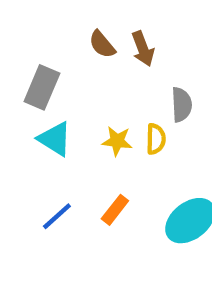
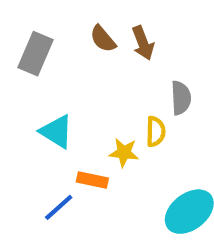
gray rectangle: (42, 87) -> (35, 54), moved
yellow star: (117, 141) -> (124, 153), moved
orange rectangle: (115, 210) -> (92, 180), moved, turned 64

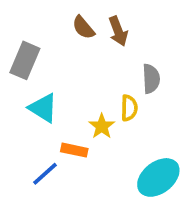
gray rectangle: (35, 54) -> (25, 60), moved
yellow star: (124, 153) -> (102, 126), turned 30

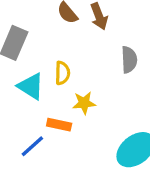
yellow semicircle: (129, 108) -> (62, 73), moved
yellow star: (102, 126) -> (84, 103), turned 30

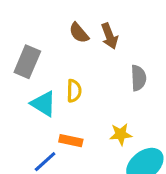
yellow star: (84, 103) -> (121, 134), moved

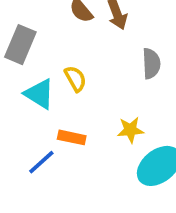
yellow semicircle: (74, 91) -> (75, 79), turned -30

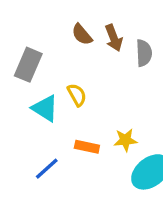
gray semicircle: (151, 64) -> (144, 53), moved
orange rectangle: (72, 137) -> (87, 147), moved

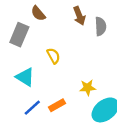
brown semicircle: (82, 35) -> (38, 13), moved
cyan triangle: (45, 108) -> (25, 77), moved
orange rectangle: (87, 147) -> (57, 105), moved, turned -42

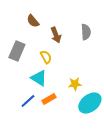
brown arrow: (79, 16) -> (56, 35), moved
gray rectangle: (19, 35) -> (17, 51), moved
cyan triangle: (25, 77) -> (39, 78), moved

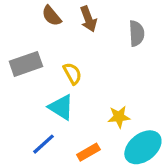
brown arrow: (56, 35) -> (88, 19), moved
gray rectangle: (17, 51) -> (26, 64), turned 48
orange rectangle: (49, 99) -> (88, 152), moved

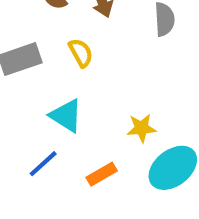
yellow semicircle: (72, 74) -> (81, 53), moved

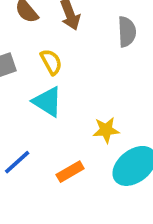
cyan triangle: (66, 116) -> (47, 102), moved

